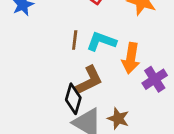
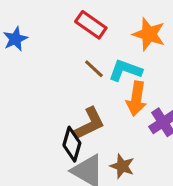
brown line: (75, 40) -> (94, 69), moved, turned -54
cyan L-shape: (101, 41) -> (125, 70), moved

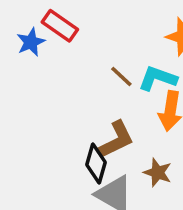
red rectangle: (91, 25) -> (60, 26), moved
brown star: (122, 166) -> (158, 173), moved

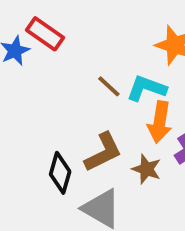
black diamond: (96, 163) -> (60, 173), moved
brown star: (158, 173) -> (146, 169), moved

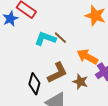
cyan L-shape: (146, 88) -> (45, 39), moved
orange arrow: (160, 122) -> (87, 57), turned 110

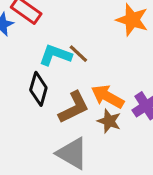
orange arrow: (87, 57) -> (108, 97), moved
black diamond: (34, 84) -> (38, 89), moved

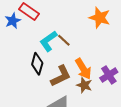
cyan L-shape: (55, 55) -> (48, 41), turned -55
orange arrow: (108, 97) -> (83, 69), turned -150

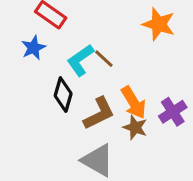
blue star: (13, 21) -> (33, 48), moved

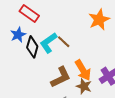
orange star: (159, 24) -> (99, 20), turned 30
black diamond: (63, 95) -> (32, 47), moved

